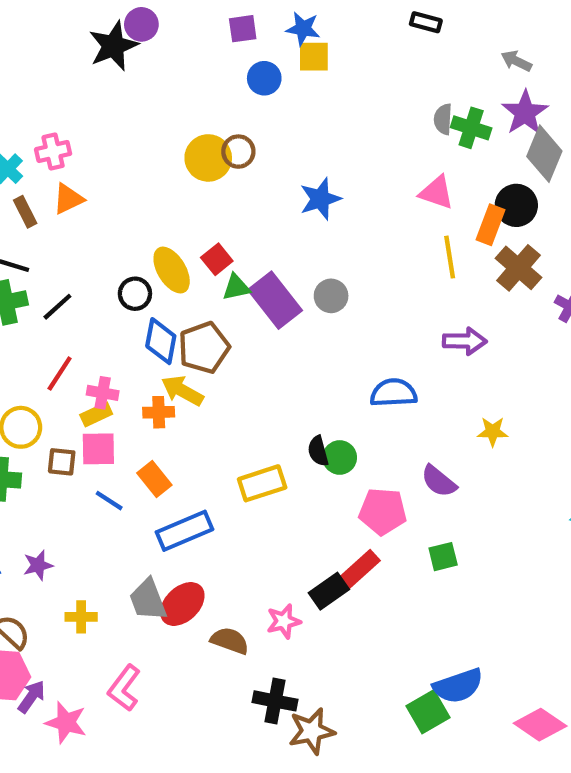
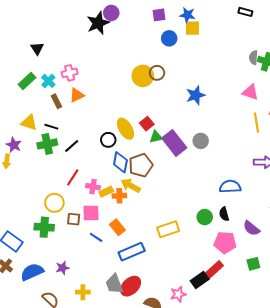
yellow rectangle: (96, 414) -> (106, 192), moved
black semicircle: (318, 451) -> (224, 214), moved

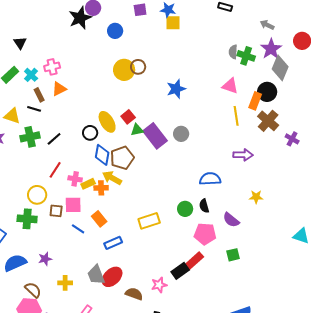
blue circle: (169, 38) -> (115, 31), moved
black line: (51, 127) -> (34, 109), moved
blue rectangle: (132, 252) -> (113, 243), size x0.7

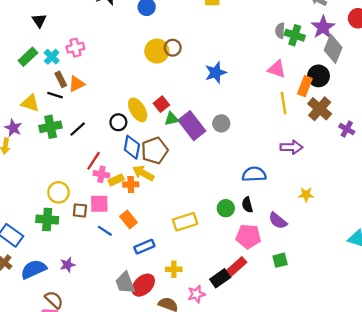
orange triangle: (59, 89) -> (77, 84), moved
red line: (55, 170) -> (94, 161), moved
yellow cross: (65, 283) -> (174, 269), moved

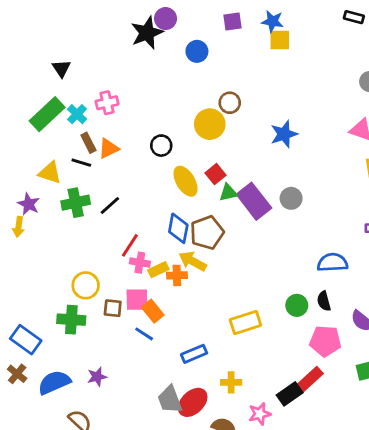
yellow circle: (157, 51) -> (210, 124), moved
green rectangle: (28, 57) -> (47, 114), size x1.4
black circle: (118, 122) -> (161, 146), moved
orange rectangle: (129, 220) -> (153, 311), moved

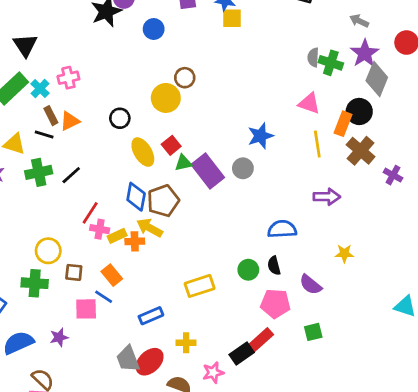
black triangle: (61, 68) -> (25, 45), size x1.4
blue star: (284, 134) -> (260, 136), moved
pink square: (137, 300) -> (86, 309), moved

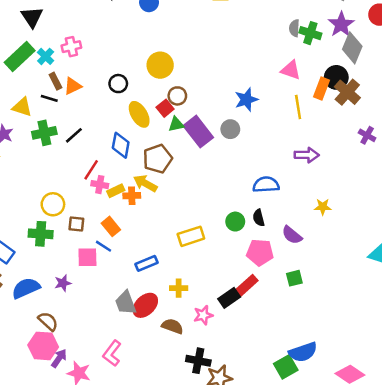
brown circle: (185, 78) -> (177, 96), moved
brown cross: (361, 151) -> (347, 92), moved
blue diamond: (136, 197) -> (121, 145), moved

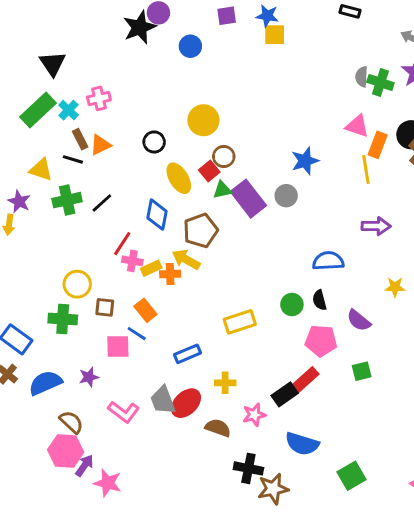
orange rectangle: (321, 88) -> (378, 145), moved
blue semicircle: (303, 352) -> (302, 444), moved, turned 36
pink L-shape: (112, 353) -> (124, 412), moved, turned -90

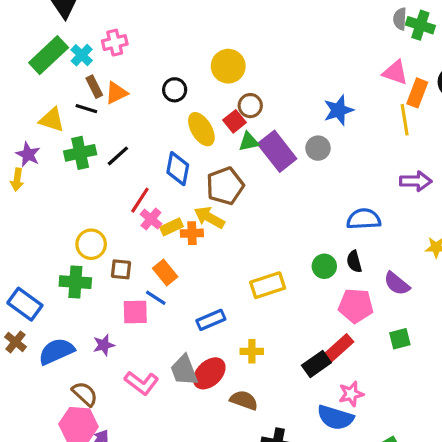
pink cross: (132, 261) -> (151, 219), turned 30
pink star: (254, 415) -> (351, 394), moved

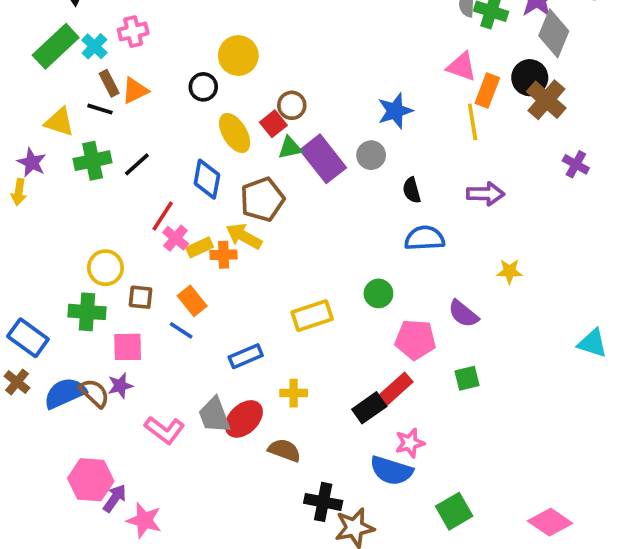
yellow circle: (228, 66) -> (238, 56), moved
black semicircle: (354, 262) -> (412, 190), moved
pink square: (135, 312) -> (128, 347), moved
brown semicircle: (85, 394) -> (94, 393), moved

